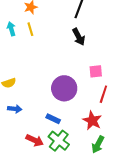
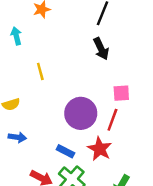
yellow line: (30, 29) -> (40, 71), moved
red line: (103, 94) -> (112, 120), moved
red star: (92, 121) -> (100, 149), moved

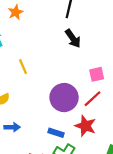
red line: (112, 120) -> (92, 99), turned 36

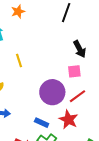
black arrow: (73, 38) -> (80, 49), moved
pink square: (97, 74) -> (74, 71), moved

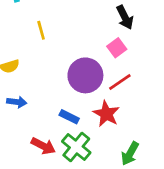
pink square: (74, 71) -> (117, 48), turned -32

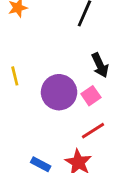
purple circle: (85, 75) -> (59, 92), moved

